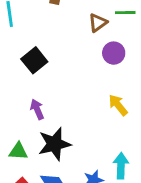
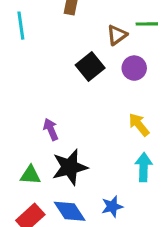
black square: (34, 60) -> (90, 66), moved
cyan arrow: (121, 166) -> (144, 167), moved

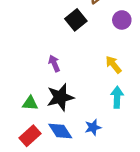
purple circle: (134, 68) -> (122, 20), moved
purple arrow: (51, 129) -> (54, 63), moved

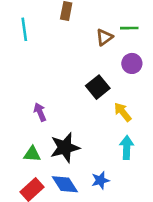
black square: (76, 20) -> (98, 87), moved
purple arrow: (54, 63) -> (40, 112), moved

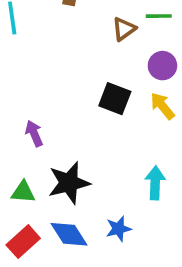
black square: (98, 87) -> (115, 99), turned -30
yellow arrow: (123, 112) -> (162, 106), moved

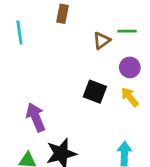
purple arrow: (34, 133) -> (36, 117), size x1.5

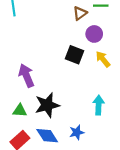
purple circle: (130, 67) -> (94, 34), moved

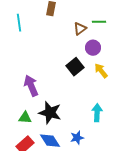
black square: (75, 55) -> (75, 67), turned 30
black star: (47, 105) -> (50, 113), turned 30

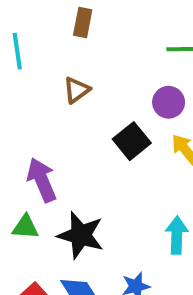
brown triangle: (80, 29) -> (77, 90), moved
green triangle: (25, 118) -> (25, 227), moved

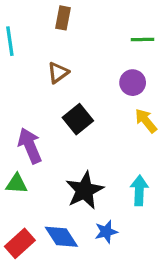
black square: (132, 141) -> (78, 119), moved
black star: (81, 235) -> (85, 190), moved, turned 30

